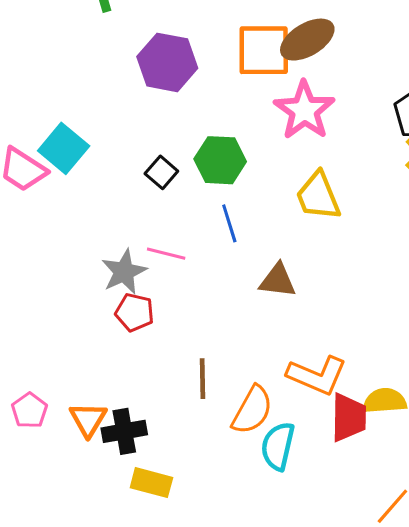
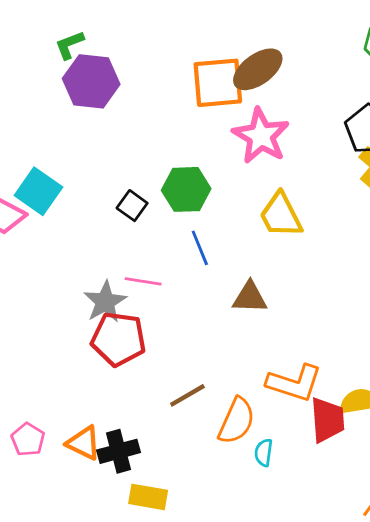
purple hexagon: (167, 62) -> (91, 81), moved
red pentagon: (135, 312) -> (118, 339), size x1.5
brown line: (202, 379) -> (187, 395), turned 66
orange triangle: (88, 419) -> (84, 443), turned -30
cyan semicircle: (278, 446) -> (264, 453), size x0.6

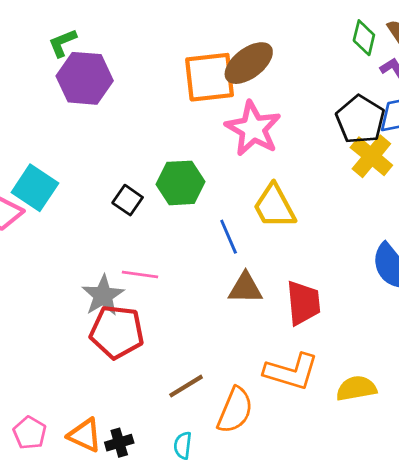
blue line: (200, 248) -> (229, 237), moved
red trapezoid: (327, 420) -> (303, 303), moved
black cross: (119, 451) -> (119, 443), size x0.7
cyan semicircle: (264, 453) -> (183, 445), moved

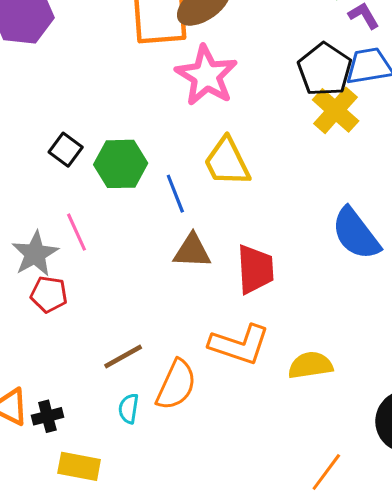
green hexagon: (180, 183) -> (121, 164), moved
pink line: (140, 275) -> (77, 232), turned 56
red pentagon: (117, 332) -> (49, 294), size x0.6
cyan semicircle: (183, 445) -> (129, 409), moved

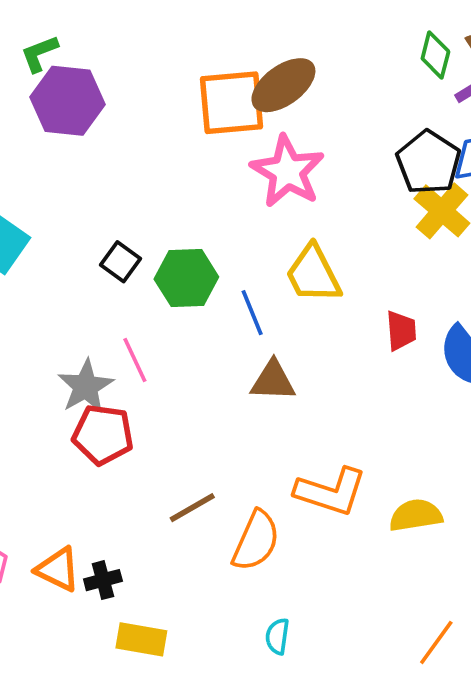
red trapezoid: (255, 269) -> (401, 331), moved, size x0.7
red pentagon: (49, 294) -> (103, 435), size x1.4
cyan semicircle: (129, 409) -> (277, 636), moved

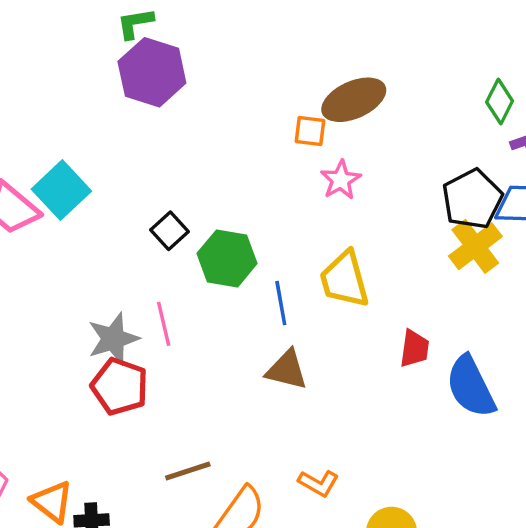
orange square: (232, 103) -> (310, 131), moved, size x0.5
pink star: (287, 171) -> (341, 180), size x0.6
orange L-shape: (331, 492) -> (318, 483), size x0.6

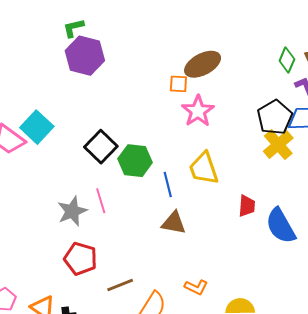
pink star: (341, 180) -> (198, 111), size x1.4
black square: (170, 231) -> (101, 147), size x1.5
red pentagon: (120, 386) -> (81, 259), moved

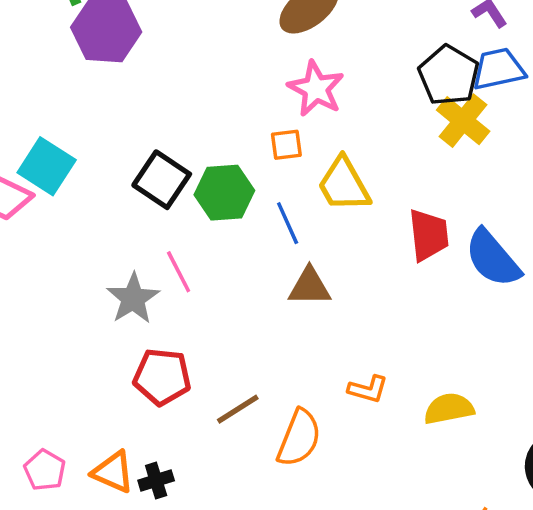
orange square: (178, 84) -> (286, 145), moved
red trapezoid: (247, 206) -> (429, 235), size x1.4

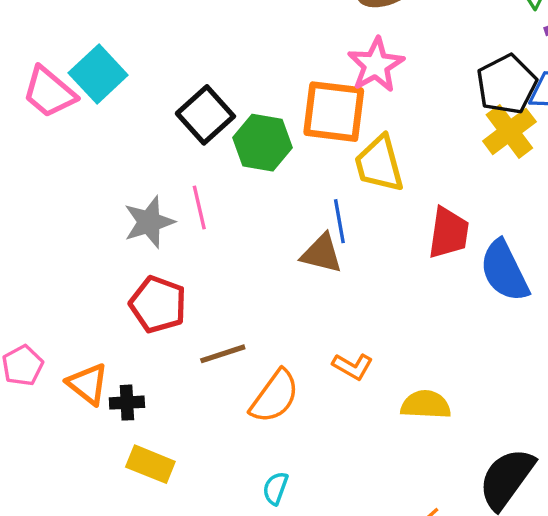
orange square: (286, 145) -> (334, 112), size x2.0
blue line: (288, 223) -> (339, 221), moved

